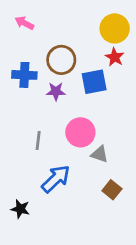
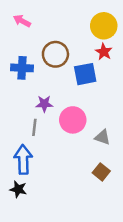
purple star: (56, 91) -> (44, 104), moved
gray triangle: (100, 154) -> (102, 137), moved
blue arrow: (56, 179) -> (23, 160), moved, turned -48

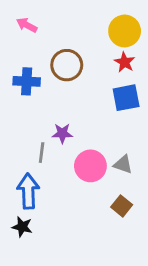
blue square: (85, 74) -> (126, 98), moved
purple star: (44, 104) -> (62, 133), moved
pink circle: (73, 120) -> (90, 166), moved

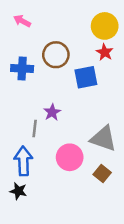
blue square: (126, 98) -> (86, 77), moved
purple star: (62, 133) -> (52, 112), turned -30
gray triangle: (123, 164) -> (103, 139), size x1.6
pink circle: (90, 166) -> (70, 157), moved

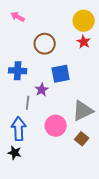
blue cross: (22, 69) -> (18, 71), moved
blue square: (86, 77) -> (61, 74), moved
gray triangle: (103, 139) -> (83, 111), turned -45

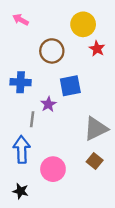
yellow circle: (84, 21) -> (83, 24), moved
pink circle: (56, 126) -> (53, 169), moved
black star: (15, 153) -> (21, 191), moved

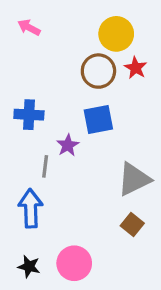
brown circle: (52, 51) -> (98, 71), moved
pink circle: (53, 169) -> (74, 263), moved

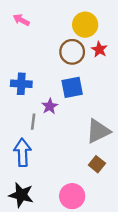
pink circle: (74, 263) -> (72, 196), moved
black star: (29, 266) -> (21, 195), size x1.5

